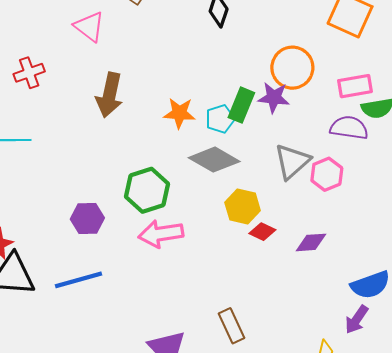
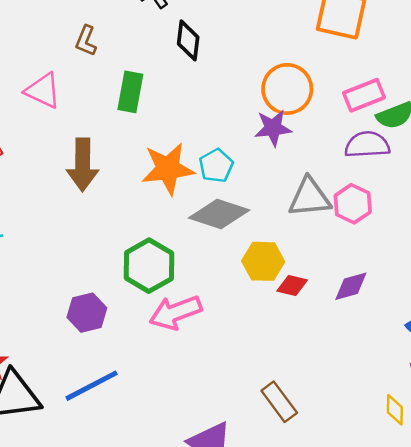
green rectangle: (241, 105) -> (130, 92), moved
orange star: (179, 113) -> (168, 169), size x1.4
gray triangle: (292, 162) -> (310, 197), turned 48

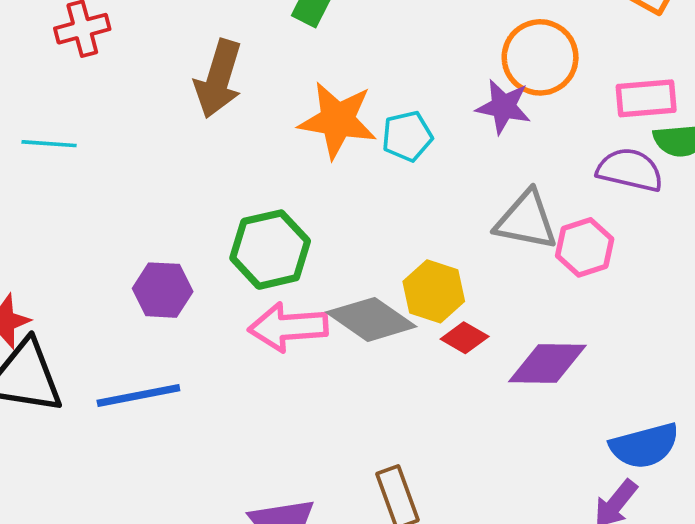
gray diamond: (219, 214) -> (371, 319), moved
purple diamond: (351, 286) -> (547, 364), size x1.4

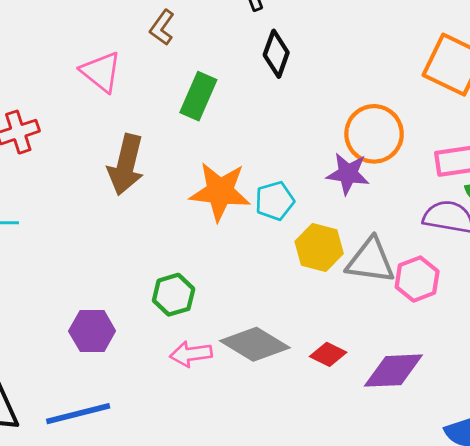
green hexagon: (270, 250) -> (174, 295), size x0.7
yellow hexagon: (434, 291) -> (319, 248), moved
pink arrow: (288, 327) -> (191, 354), size x0.7

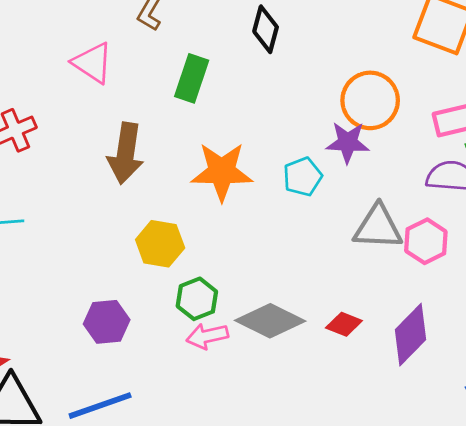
cyan pentagon: (275, 201) -> (303, 177), moved
yellow hexagon: (319, 248) -> (160, 244), moved
green hexagon: (174, 295) -> (197, 299), moved
purple diamond: (393, 371) -> (410, 335), turned -38

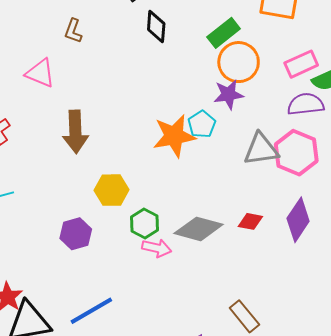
green rectangle: (192, 78) -> (224, 33), moved, turned 44
orange star: (222, 172) -> (174, 136), moved
pink hexagon: (426, 241) -> (296, 153), size x1.4
purple hexagon: (107, 322) -> (76, 234), moved
pink arrow: (207, 336) -> (157, 248), turned -144

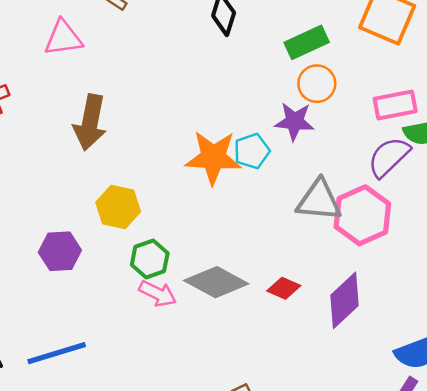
orange circle: (239, 62) -> (317, 84), size x0.7
pink triangle: (40, 73) -> (63, 38), turned -44
purple semicircle: (306, 104) -> (389, 157), turned -51

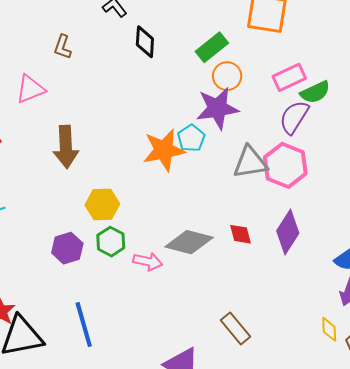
purple star: (294, 121) -> (217, 108), size x1.4
green hexagon: (150, 259) -> (111, 242), moved
red diamond: (284, 288) -> (240, 234), turned 65
blue line: (57, 353) -> (84, 324), turned -75

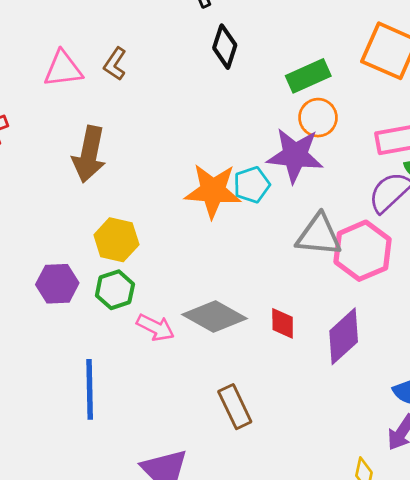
brown L-shape: (63, 47) -> (115, 64), moved
blue line: (84, 324) -> (90, 389), moved
brown rectangle: (236, 328) -> (235, 407), moved

